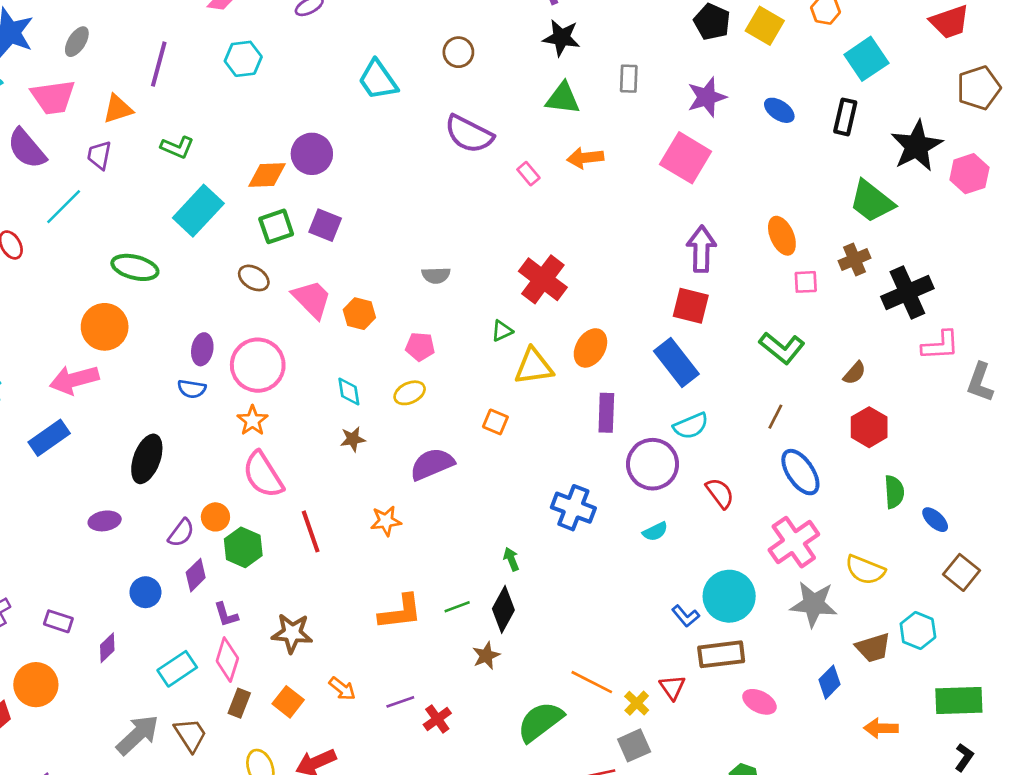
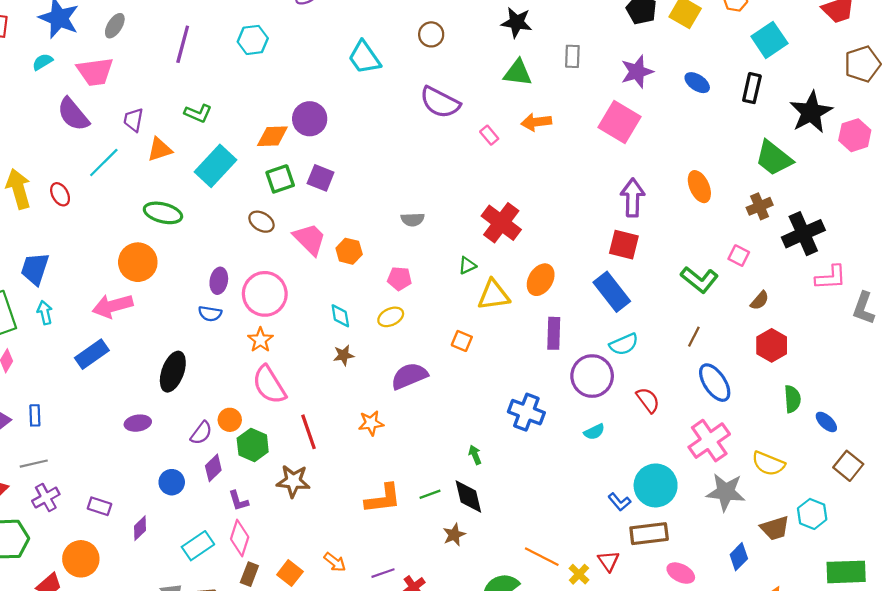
orange triangle: (118, 109) -> (160, 149), moved
pink square: (806, 282) -> (739, 256), moved, turned 30
black diamond: (503, 609) -> (468, 496), turned -42
brown star: (292, 633) -> (293, 481), moved

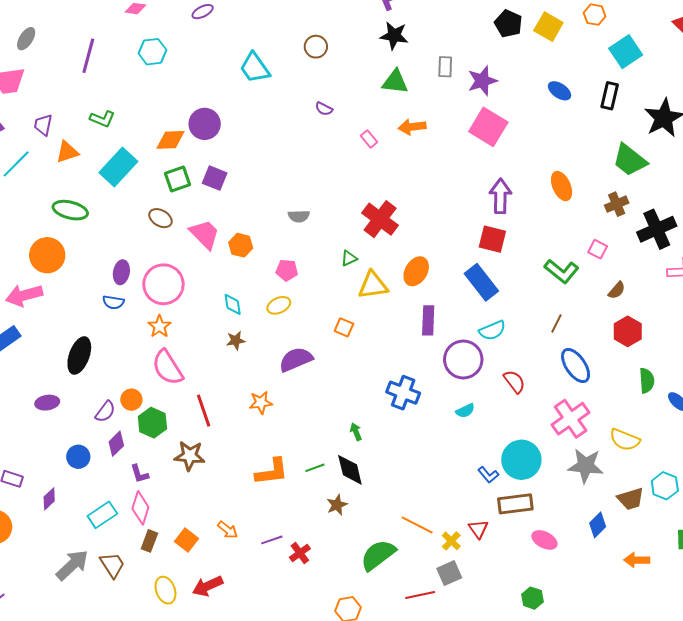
purple star: (637, 72) -> (482, 81), moved
purple semicircle: (440, 102) -> (324, 109), size x0.5

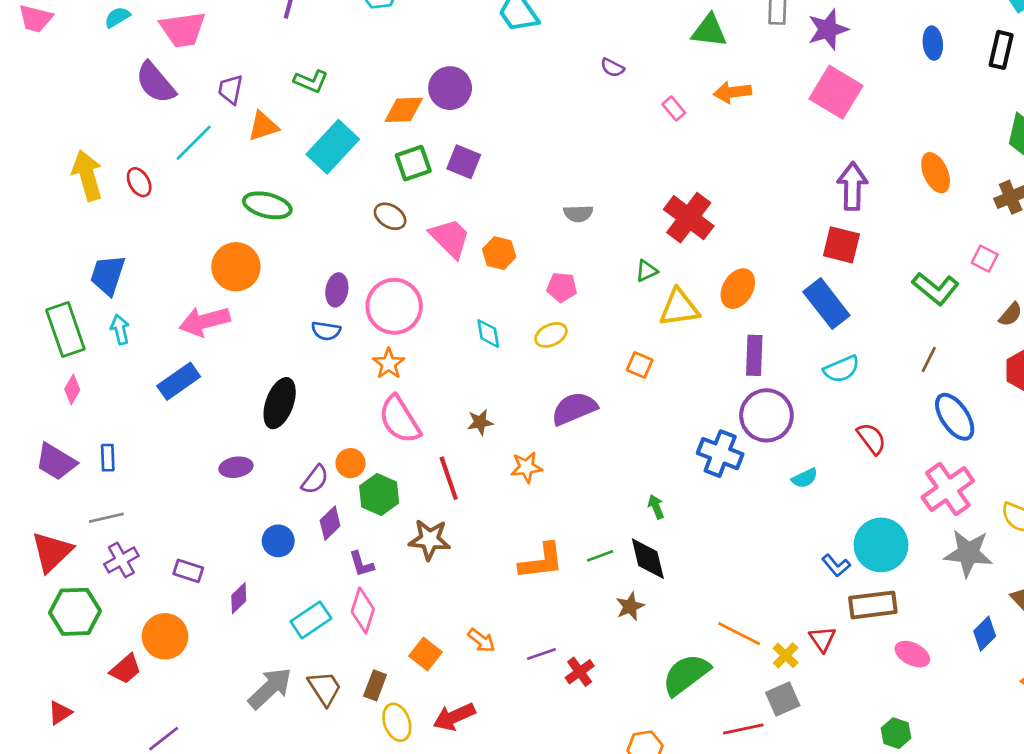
blue ellipse: (560, 91) -> (933, 43), turned 50
brown star: (236, 340) -> (480, 422), moved
purple circle: (463, 359) -> (766, 415), moved
brown rectangle: (149, 541) -> (375, 685), moved

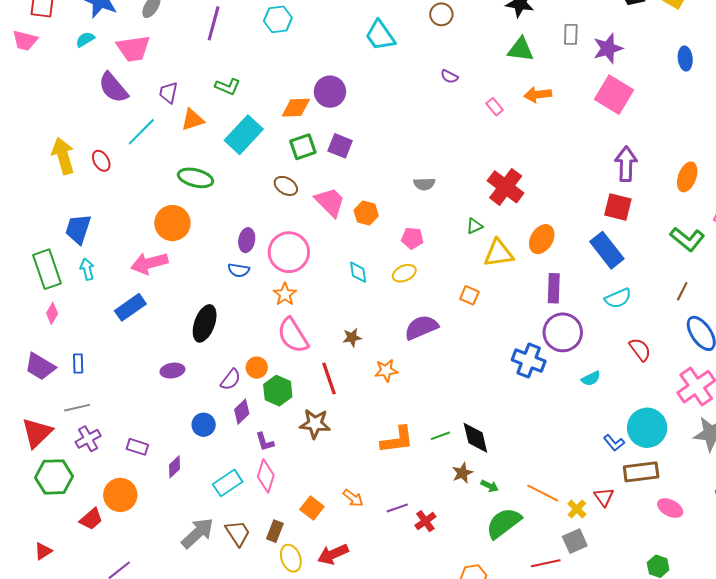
orange ellipse: (936, 173) -> (687, 177), moved, turned 44
green arrow: (656, 507) -> (490, 486), moved, turned 138

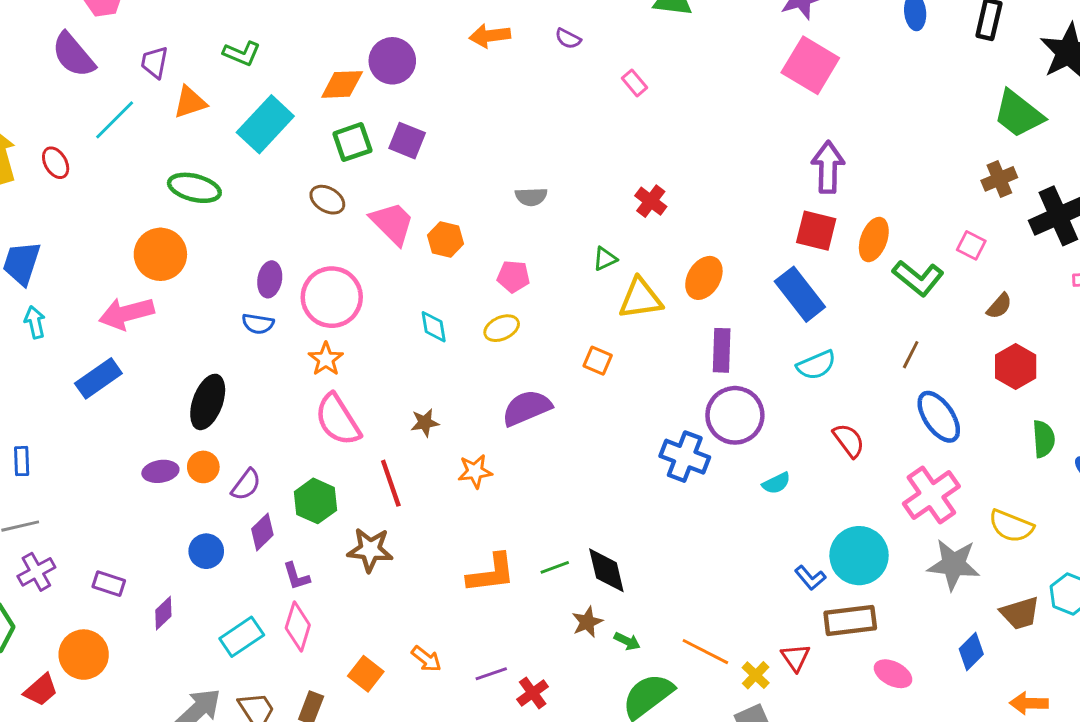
orange arrow: (538, 95) -> (490, 36), moved
orange ellipse: (687, 177) -> (874, 240), moved
red cross: (506, 187) -> (651, 201), size x0.6
orange circle: (257, 368) -> (203, 467), moved

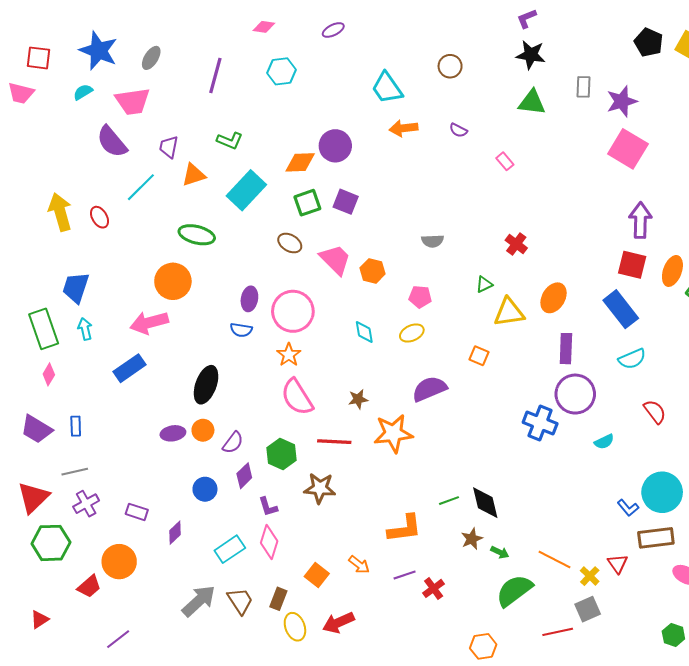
orange star: (475, 471) -> (393, 433), size x1.6
red line: (391, 483) -> (334, 442), turned -68
orange L-shape: (491, 573) -> (405, 528), moved

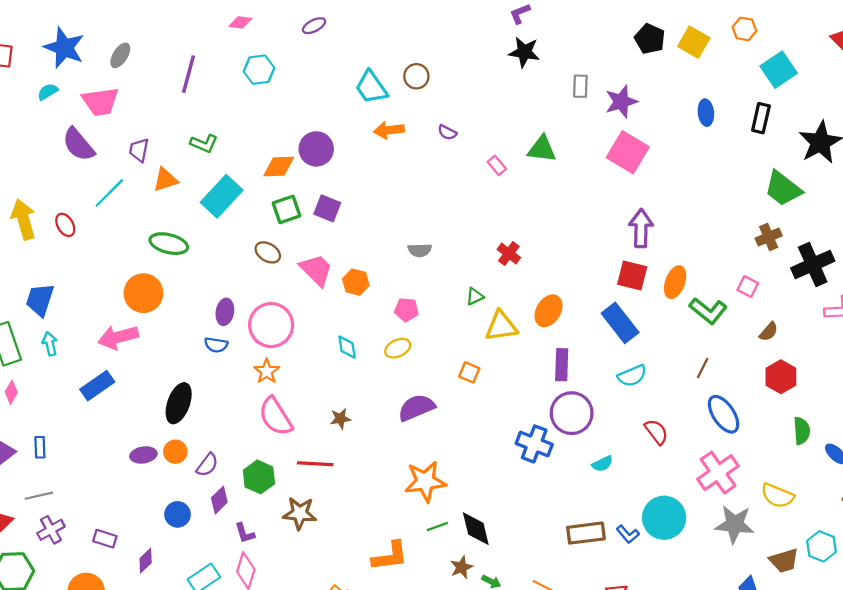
brown circle: (450, 66) -> (416, 76), moved
green triangle: (532, 102) -> (542, 149), moved
orange star: (393, 433) -> (425, 481), moved
brown rectangle: (656, 538) -> (586, 533), moved

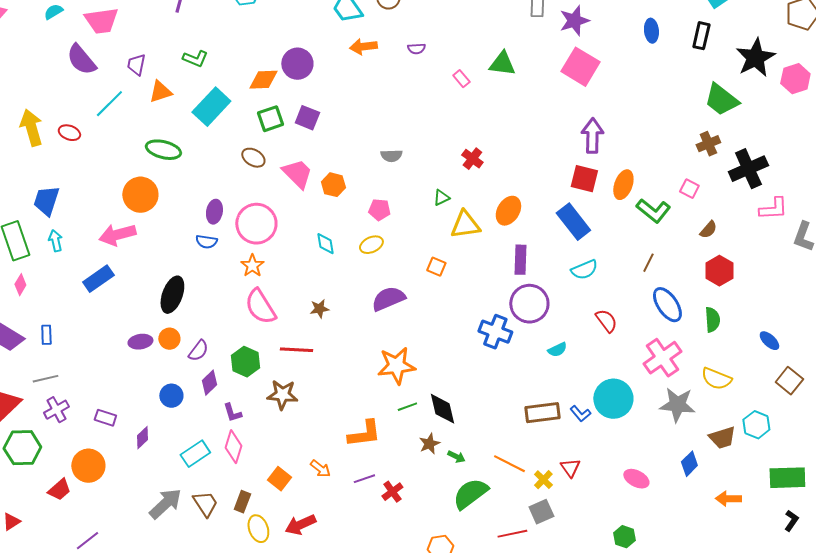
purple semicircle: (447, 132) -> (416, 49), turned -30
red ellipse: (65, 225) -> (69, 133), turned -40
green semicircle: (802, 431) -> (712, 320), moved

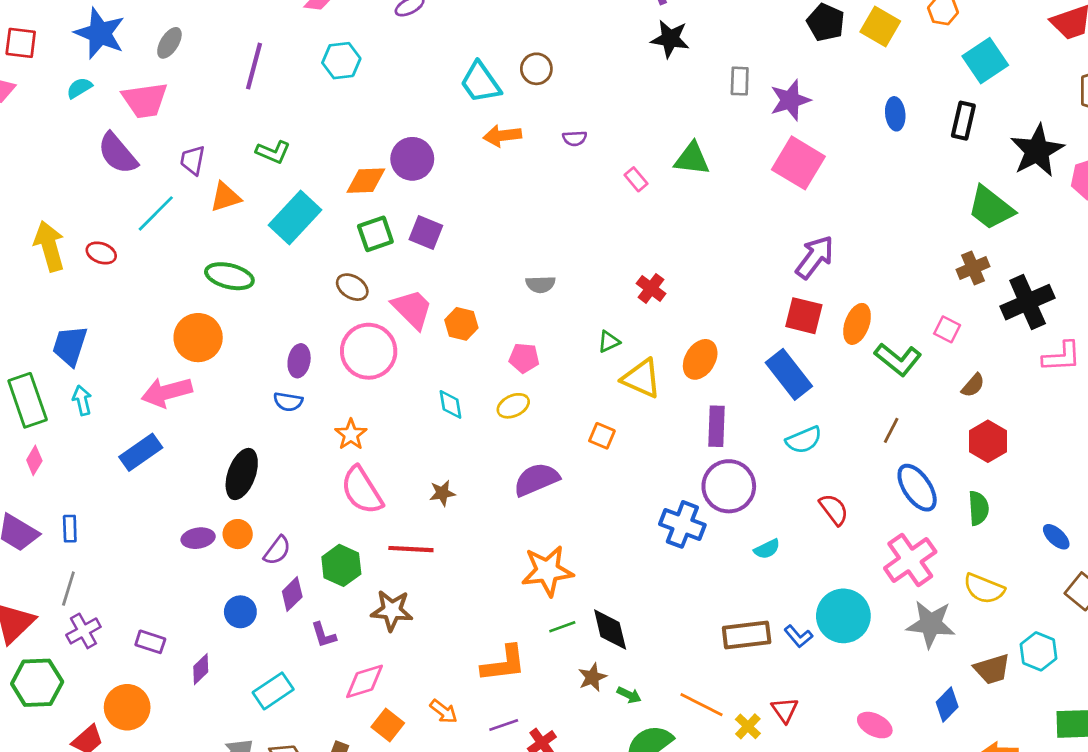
purple arrow: (592, 136) -> (815, 257), turned 36
pink circle: (256, 224) -> (369, 351), moved
yellow triangle: (465, 225) -> (641, 378), turned 32
gray line: (45, 379) -> (68, 589), turned -60
pink diamond: (233, 447) -> (365, 681), moved, turned 56

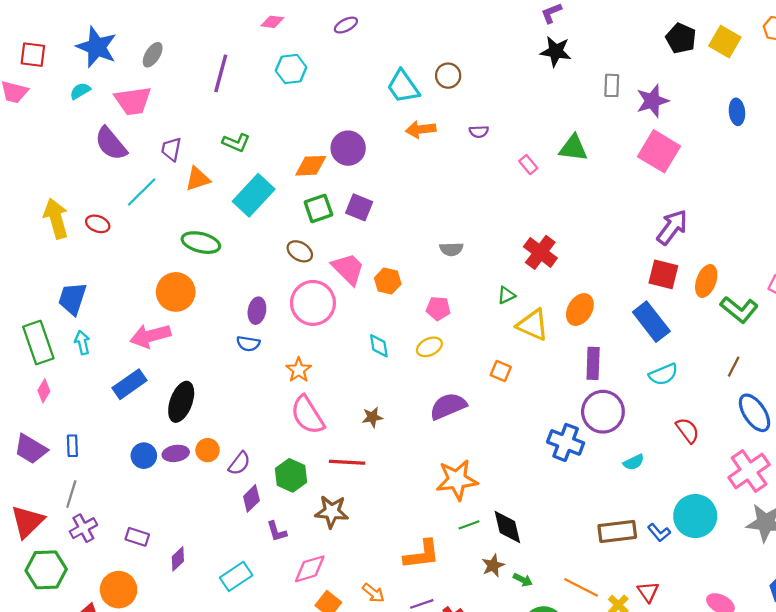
red cross: (651, 288) -> (540, 252), size x1.4
black ellipse: (242, 474) -> (181, 402), moved
blue circle: (240, 612) -> (144, 456), moved

